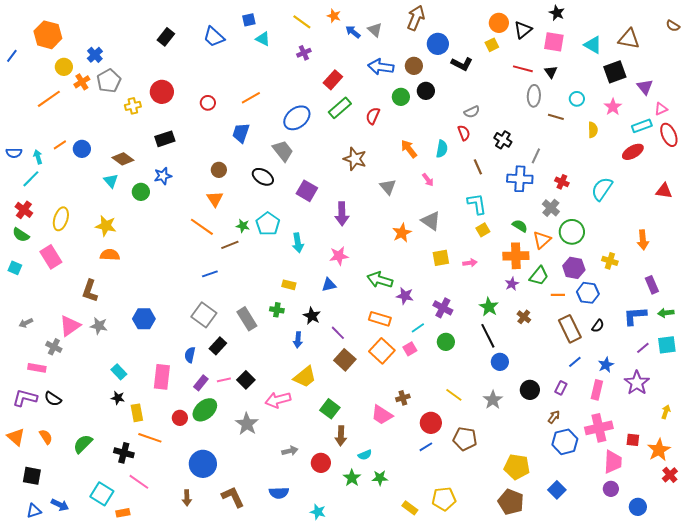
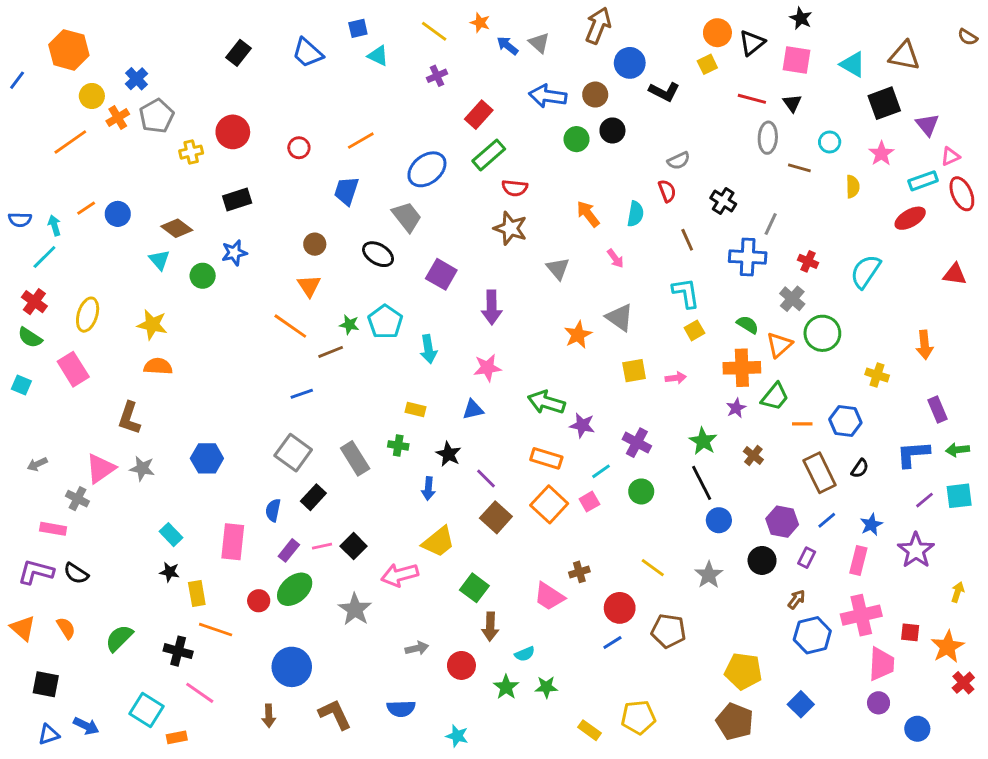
red semicircle: (373, 116) -> (515, 188), moved, turned -108
purple hexagon: (574, 268) -> (782, 522), moved

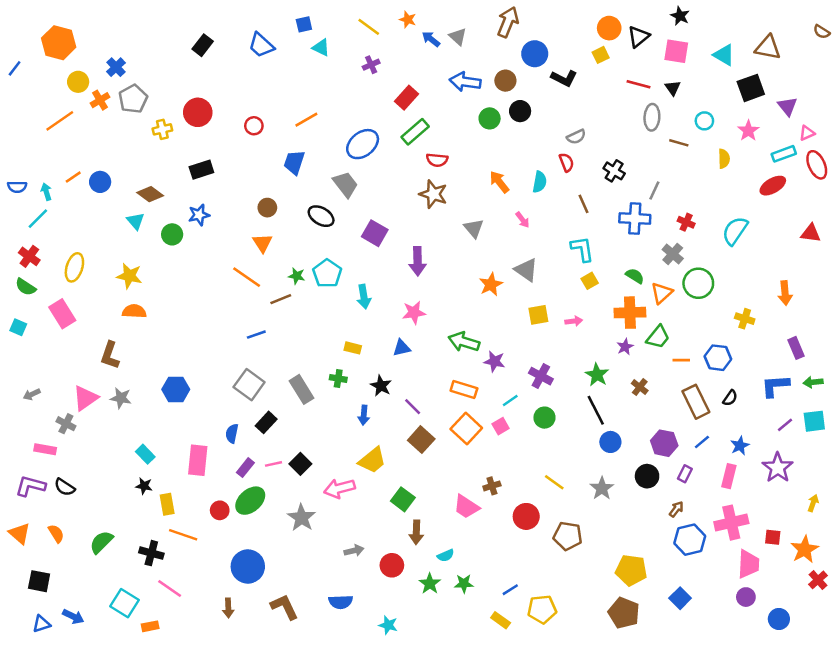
blue line: (612, 642) -> (510, 590), moved

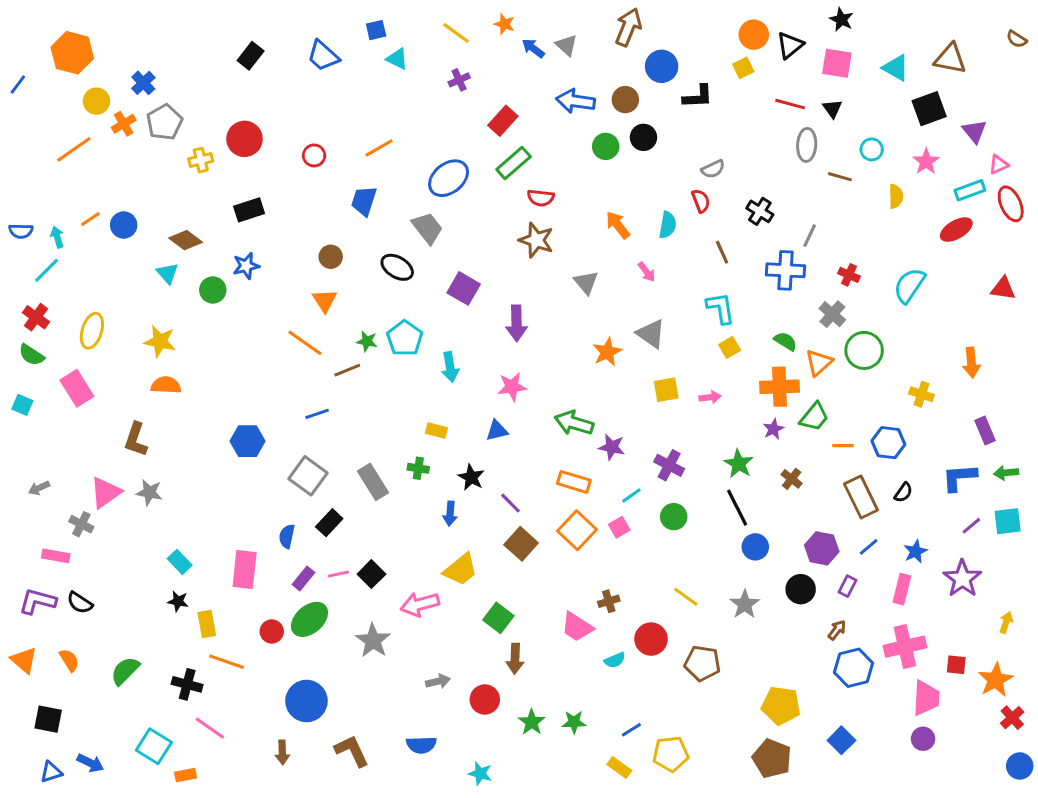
black L-shape: (564, 78) -> (698, 97), turned -30
blue hexagon: (176, 389) -> (248, 441), moved
cyan semicircle: (446, 556) -> (615, 660), moved
blue circle: (779, 619) -> (1020, 766), moved

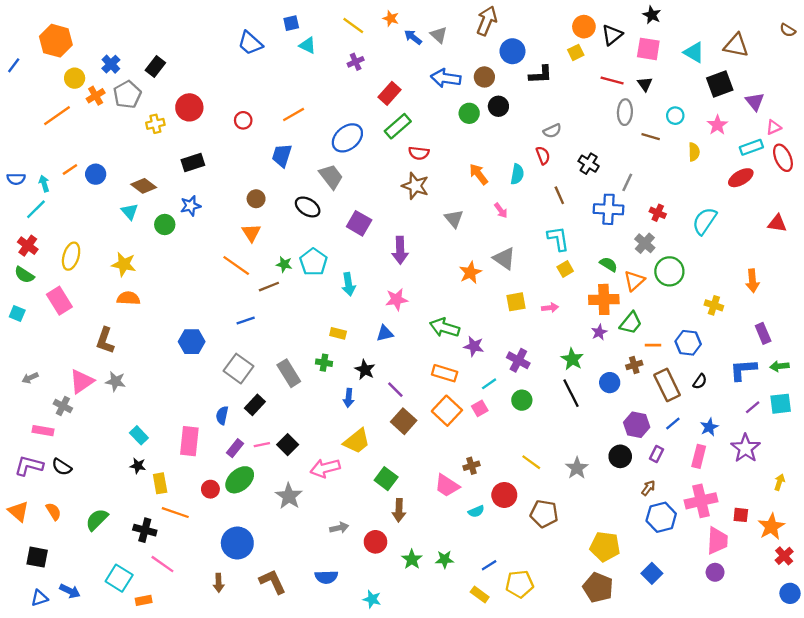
black rectangle: (251, 56) -> (155, 66), moved
brown cross: (792, 479) -> (634, 365), moved, turned 35
blue circle: (755, 547) -> (610, 383), moved

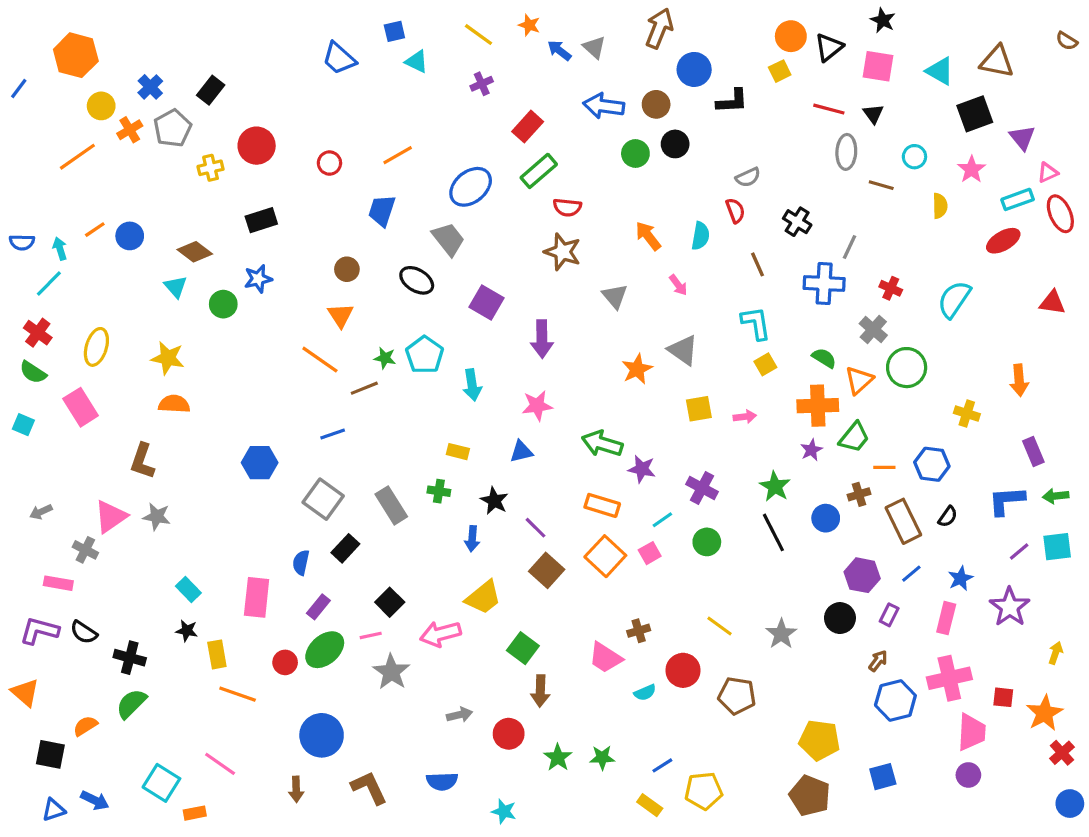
pink line: (262, 445) -> (371, 635), moved
orange semicircle: (54, 511) -> (85, 726), moved, turned -90
black cross: (145, 530) -> (130, 658), moved
blue square: (652, 573) -> (883, 777), turned 30

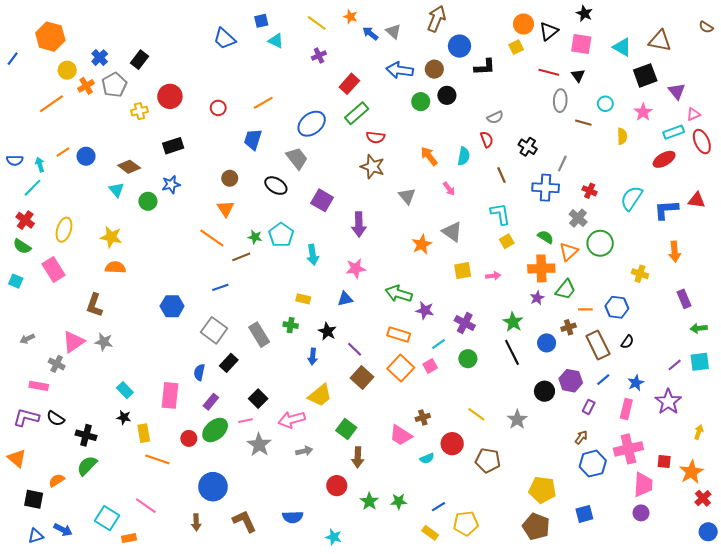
blue L-shape: (1006, 501) -> (666, 210), moved
black circle: (840, 618) -> (544, 391), moved
gray arrow: (459, 715) -> (304, 451), moved

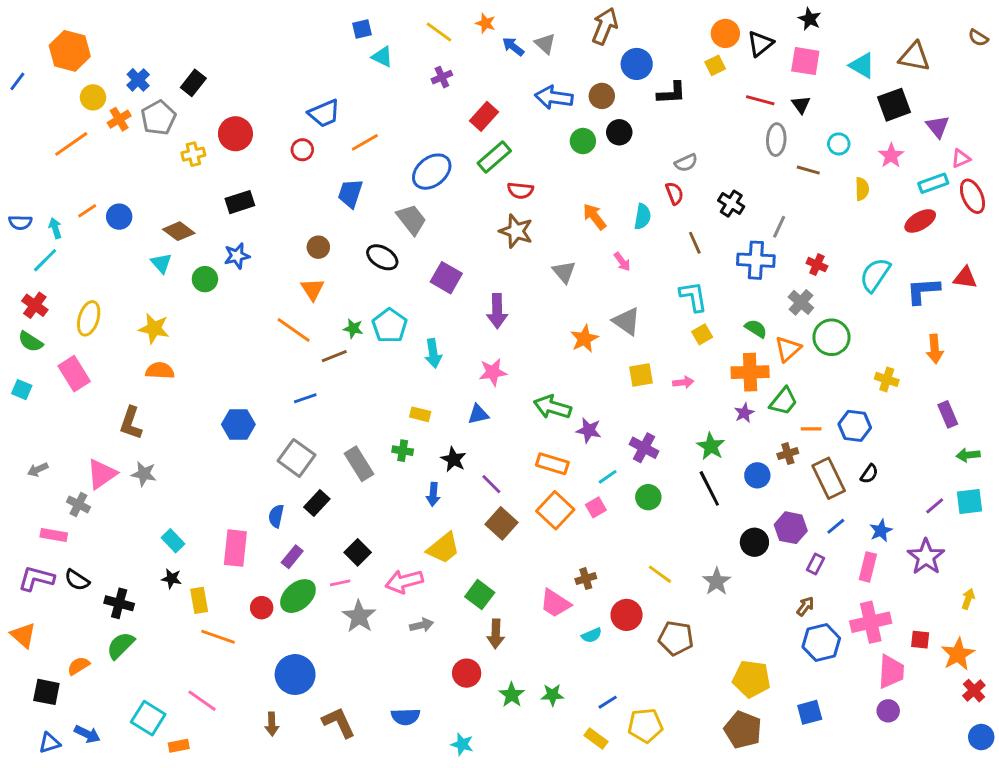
blue trapezoid: (225, 39) -> (324, 113), moved, turned -65

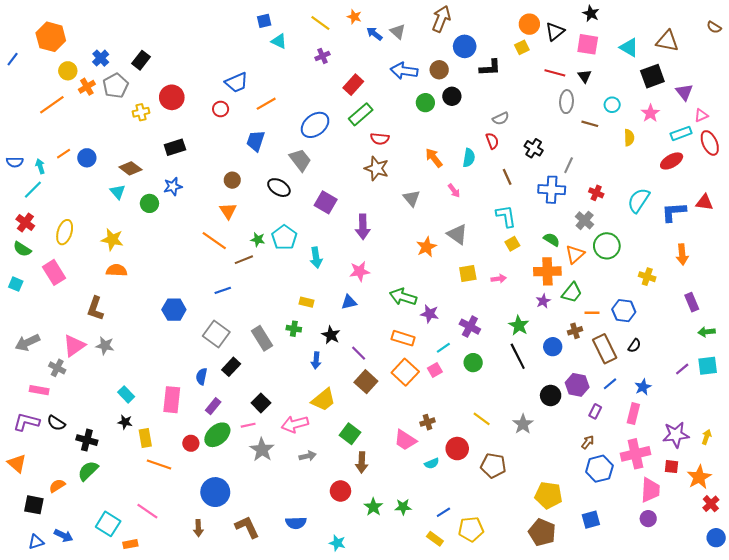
gray arrow: (38, 470) -> (27, 342), size x1.6
purple star: (926, 557) -> (676, 435), moved, turned 30

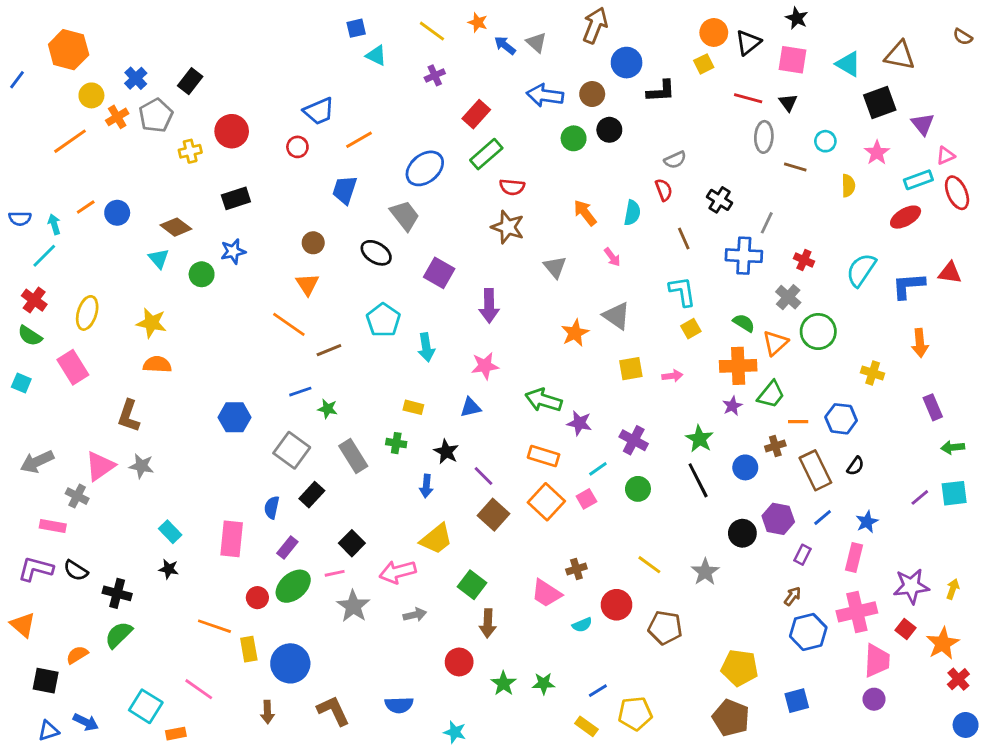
green star: (258, 240) -> (327, 409), moved
yellow rectangle: (145, 438) -> (249, 649), moved
red square: (672, 467) -> (906, 629), turned 32

